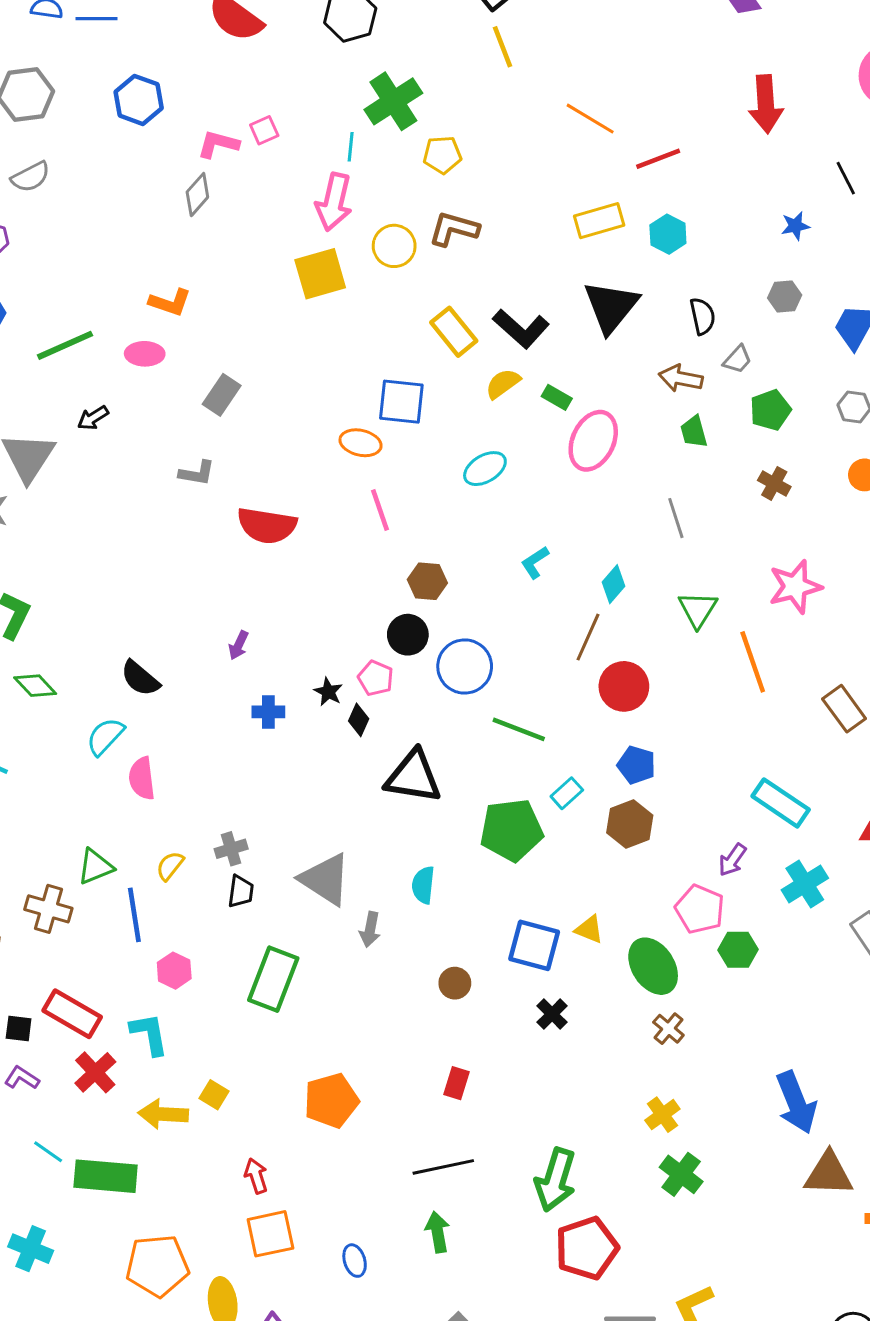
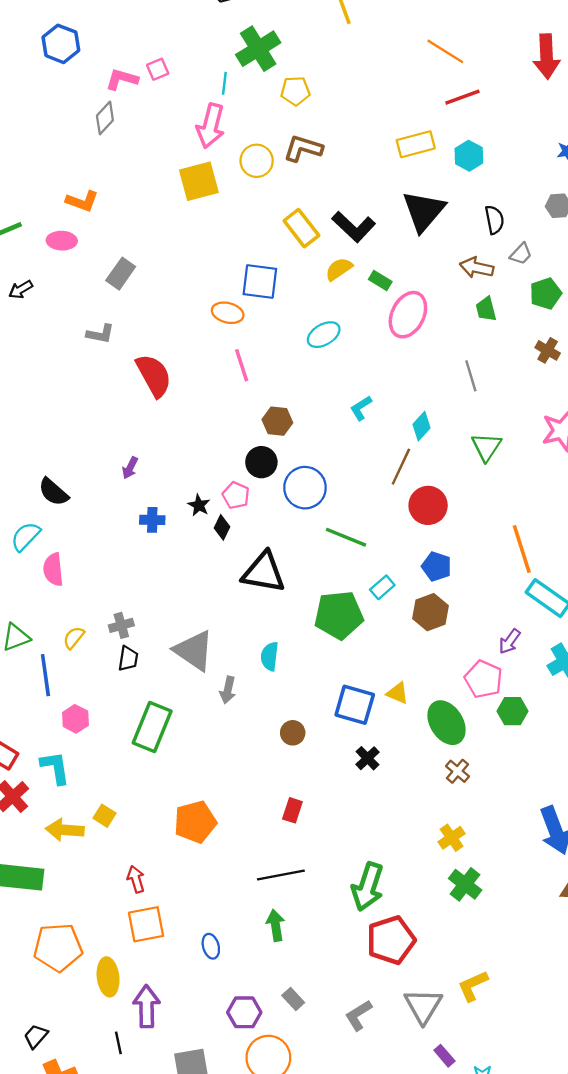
orange line: (590, 119) -> (445, 51), moved
red semicircle: (267, 525) -> (154, 375), turned -129
orange line: (753, 662) -> (522, 549), moved

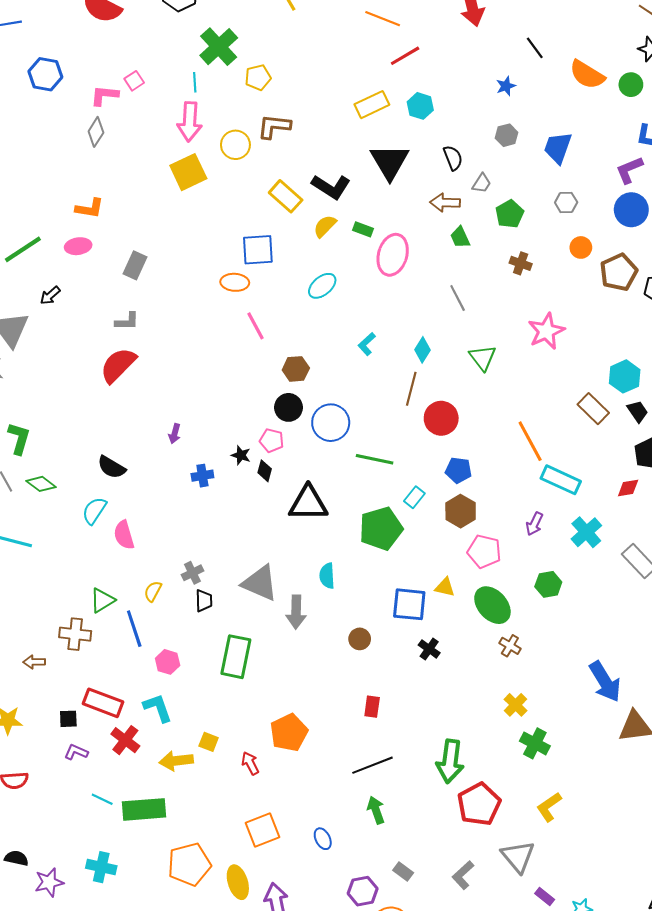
red semicircle: (154, 375) -> (118, 365), moved, turned -96
pink pentagon: (484, 679) -> (484, 551), moved
gray arrow: (228, 690) -> (296, 612), size x1.4
red arrow: (136, 879) -> (250, 763), moved
yellow L-shape: (473, 986) -> (549, 807), moved

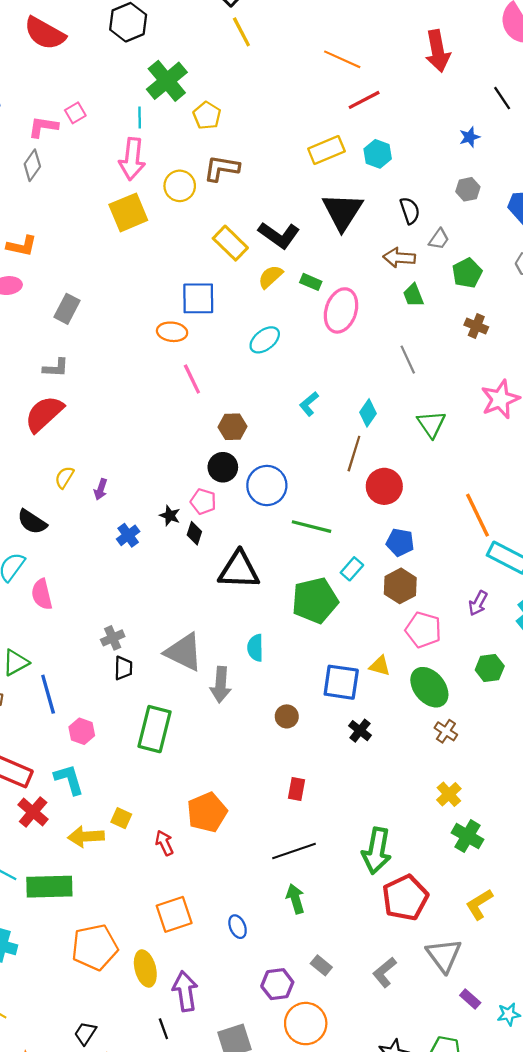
yellow pentagon: (258, 77) -> (207, 115), turned -30
blue cross: (202, 476) -> (128, 535), turned -30
yellow semicircle: (153, 591) -> (64, 477), moved

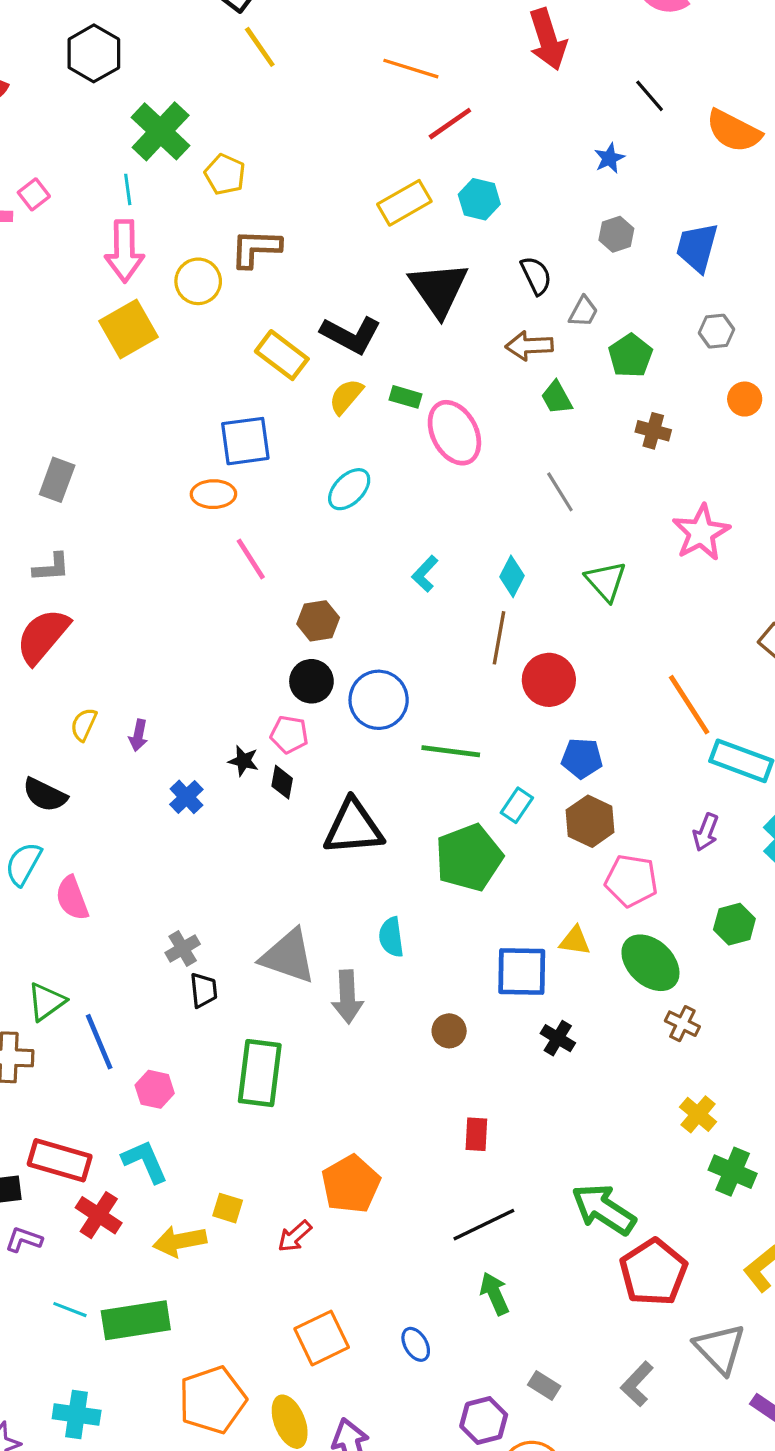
pink ellipse: (341, 310) -> (454, 433), turned -39
red arrow: (164, 843) -> (295, 1236), turned -100
green arrow: (377, 851) -> (604, 1209), turned 120

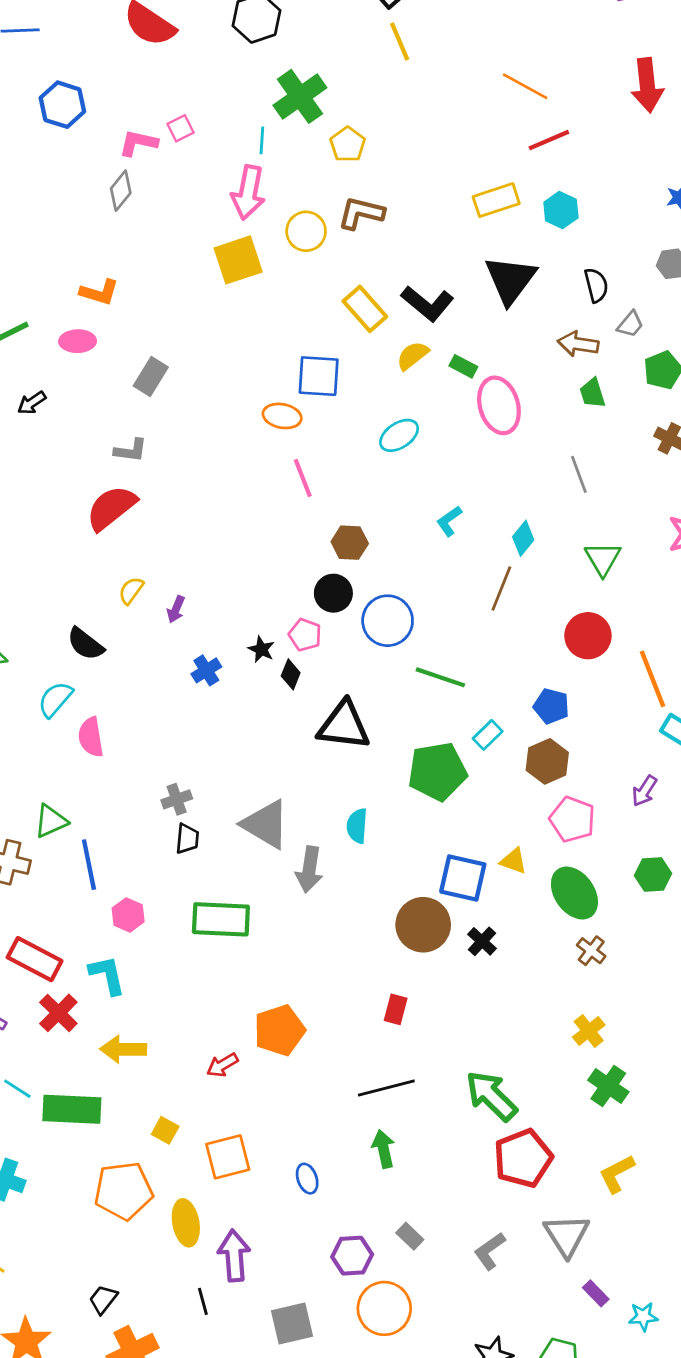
red circle: (549, 680) -> (588, 636), moved
brown circle: (449, 1031) -> (423, 925), moved, size x1.8
green rectangle: (260, 1073) -> (221, 919), turned 74
yellow square: (228, 1208) -> (165, 1130), moved

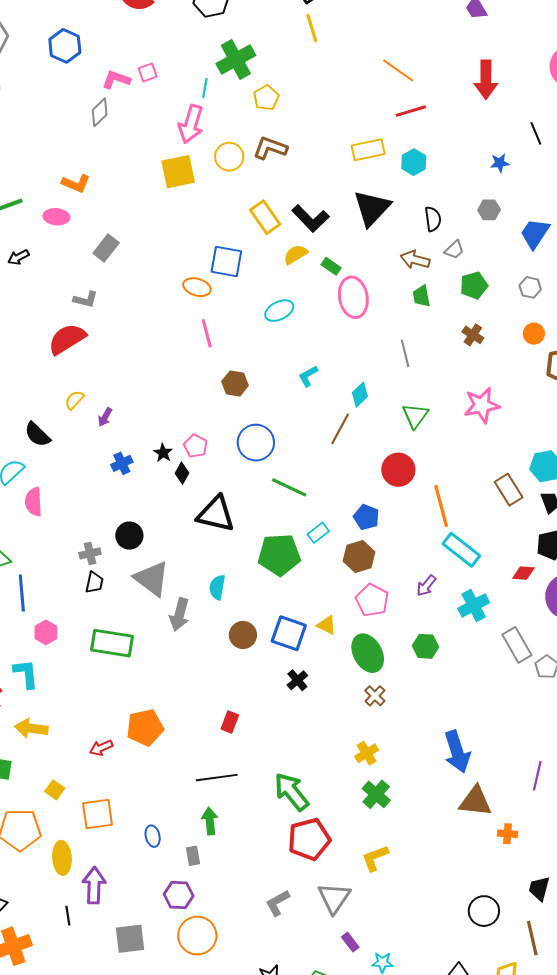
black circle: (333, 593) -> (129, 536), moved
brown circle: (423, 925) -> (243, 635), moved, size x0.7
gray rectangle: (410, 1236) -> (193, 856), moved, turned 30

